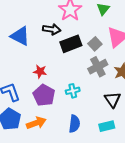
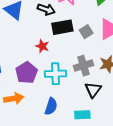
gray cross: (98, 67) -> (83, 66), moved
red star: (40, 71) -> (42, 46), moved
cyan cross: (73, 91) -> (55, 74), size x1.5

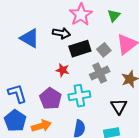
gray cross: (83, 66) -> (100, 73), moved

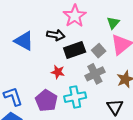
green triangle: (114, 16) -> (113, 23), moved

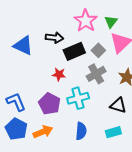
pink star: (75, 16) -> (86, 21), moved
black triangle: (115, 107) -> (118, 105), turned -36

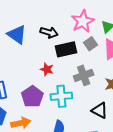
gray square: (98, 50) -> (90, 44), moved

